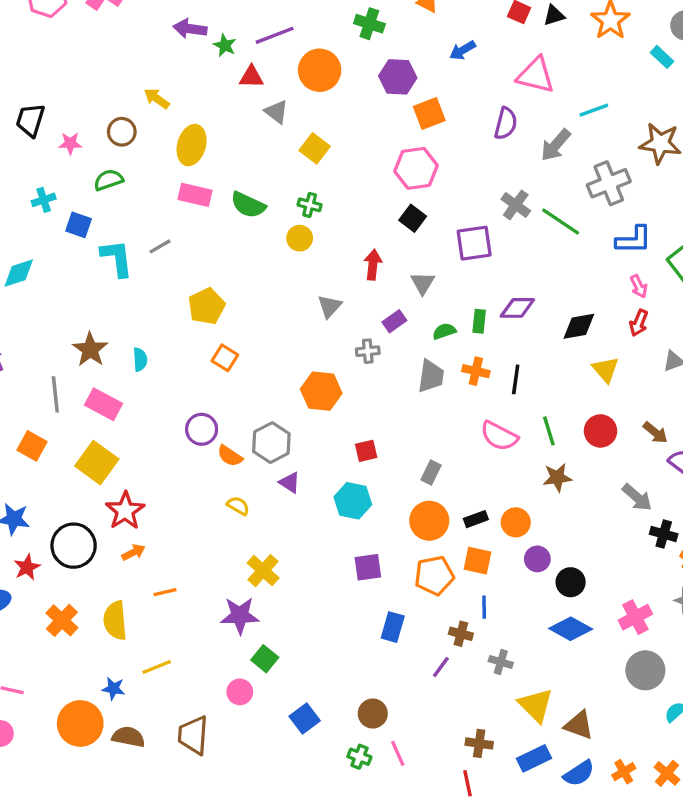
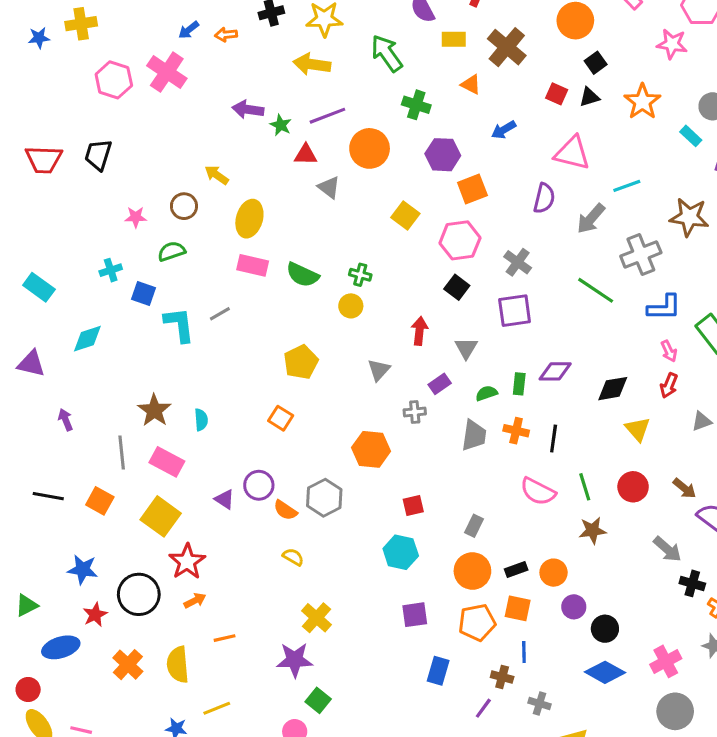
black trapezoid: (30, 120) -> (98, 155), moved
yellow square: (315, 148) -> (405, 215), moved
gray cross: (516, 205) -> (518, 262), moved
yellow pentagon: (207, 306) -> (301, 362), moved
purple triangle: (290, 482) -> (225, 499), moved

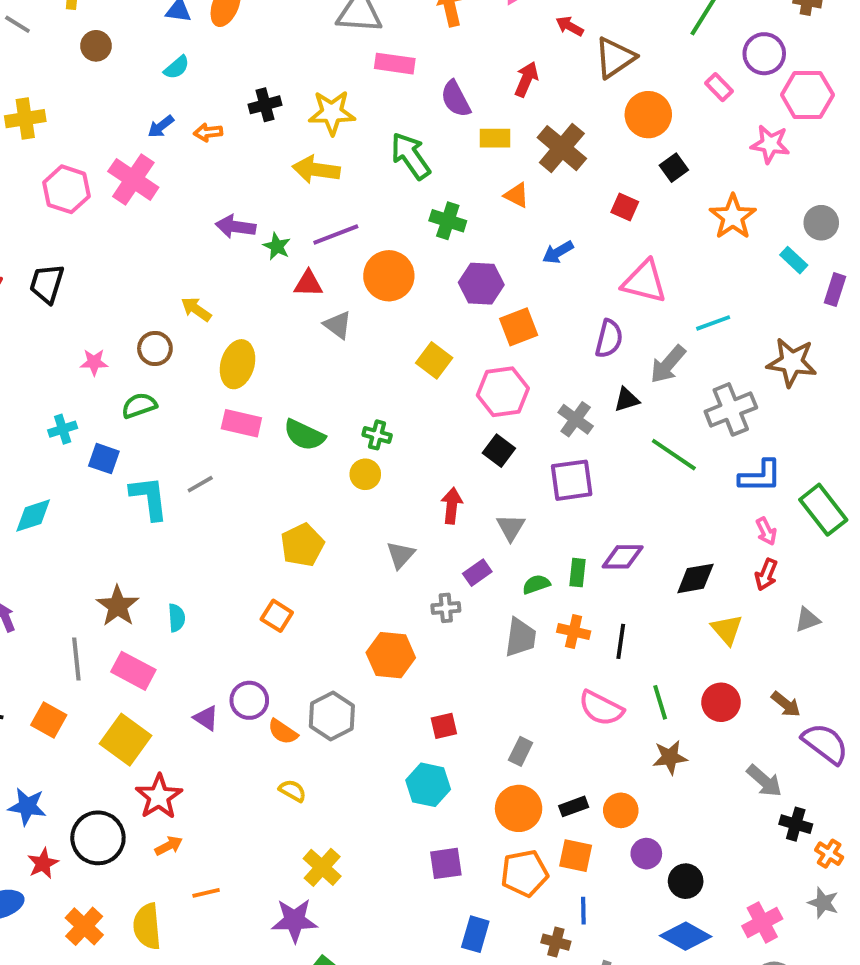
black triangle: (589, 97) -> (627, 400), moved

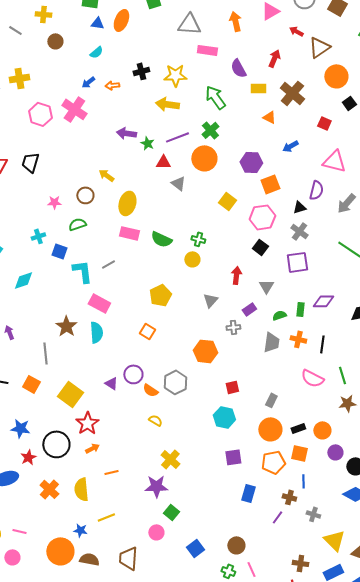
green cross: (448, 221) -> (210, 130), moved, turned 30
black triangle: (627, 400) -> (299, 207), moved
cyan semicircle: (177, 618) -> (96, 332), size x1.5
pink rectangle: (133, 671) -> (99, 303), moved

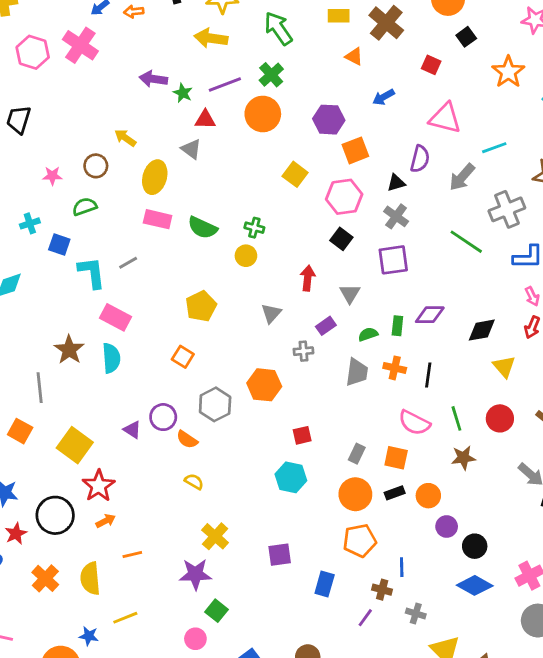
gray triangle: (178, 183) -> (191, 149), moved
gray hexagon: (175, 382) -> (215, 404), moved
orange square: (299, 453) -> (396, 458), moved
purple square: (233, 457) -> (280, 555), moved

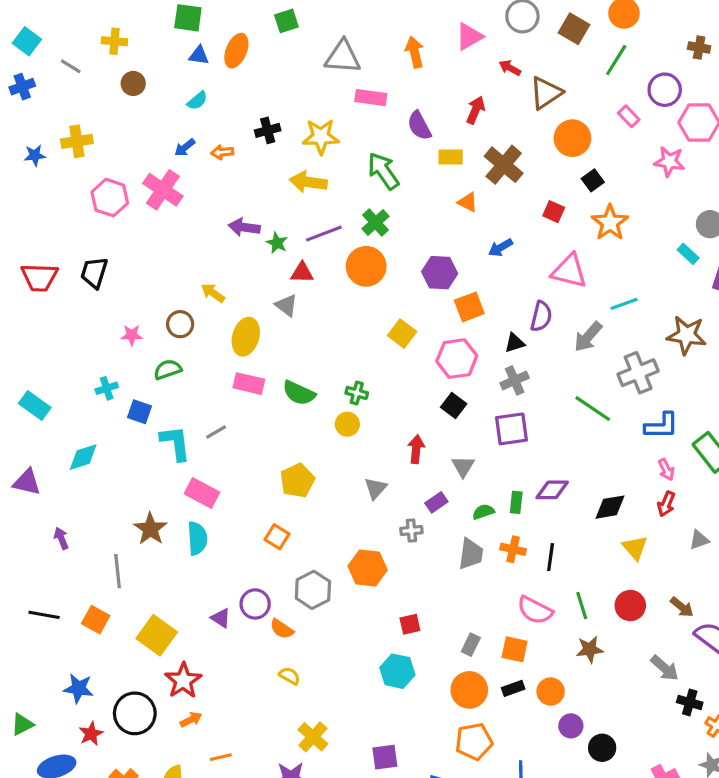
orange star: (508, 72) -> (610, 223), moved
gray cross: (396, 216) -> (515, 380), turned 30

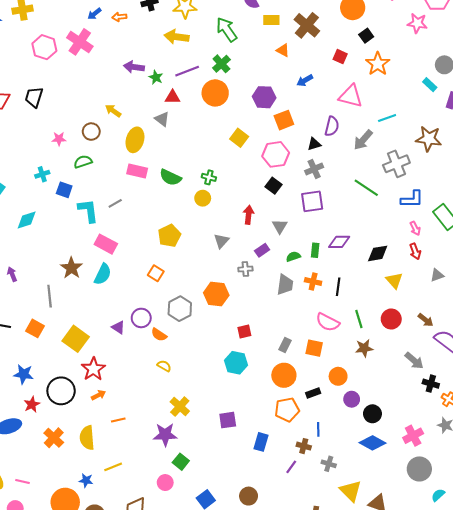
red arrow: (666, 504) -> (415, 251), turned -42
cyan semicircle: (197, 538) -> (103, 274), turned 30
black rectangle: (513, 688) -> (313, 393), moved

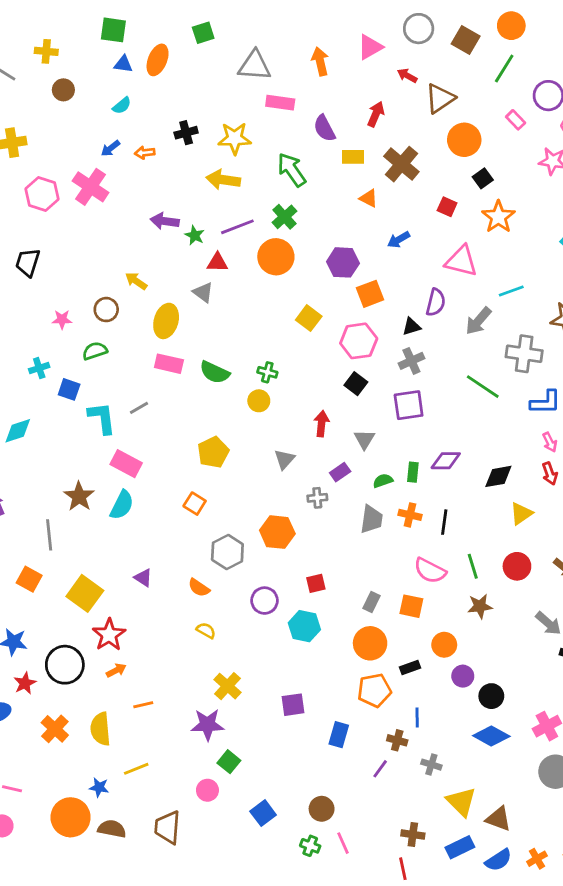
gray cross: (396, 164) -> (524, 354), turned 30
yellow triangle: (394, 280) -> (521, 514), turned 36
purple circle: (141, 318) -> (265, 601), moved

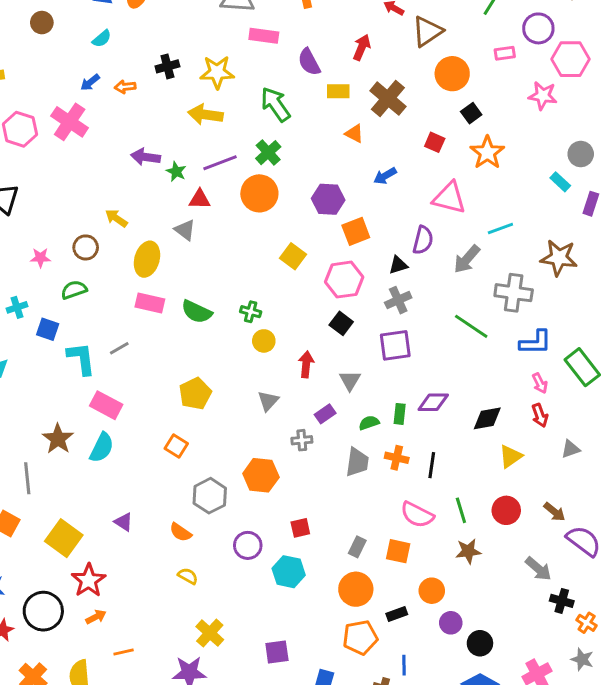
pink rectangle: (516, 120) -> (505, 53), turned -54
yellow circle: (259, 401) -> (264, 341), moved

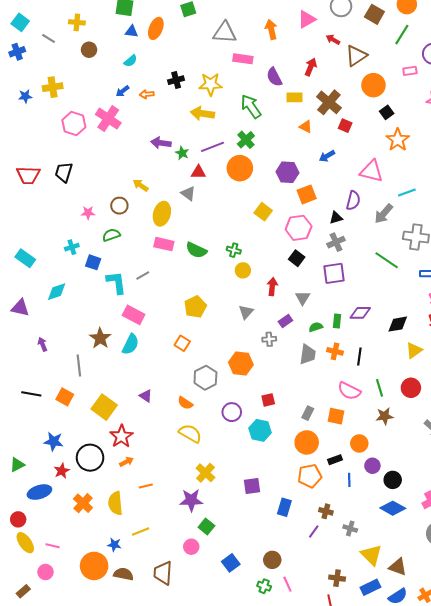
red square: (435, 142) -> (345, 126), moved
yellow semicircle: (188, 576) -> (190, 433), size x1.6
blue line: (404, 665) -> (349, 480), moved

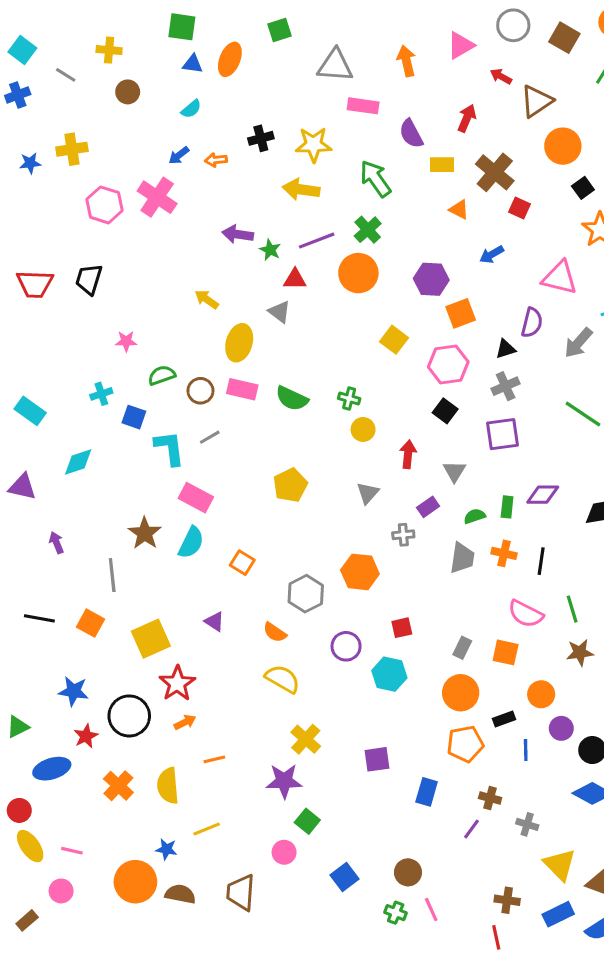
brown circle: (119, 206) -> (200, 391), moved
orange square: (182, 343) -> (242, 563), moved
yellow square: (104, 407) -> (151, 639), turned 30

